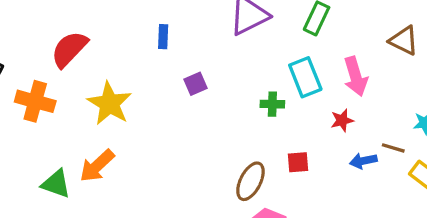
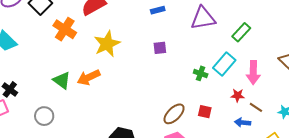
blue rectangle: (163, 37) -> (158, 10), moved, turned 56
cyan rectangle: (305, 77) -> (224, 64), turned 45
brown line: (393, 148) -> (256, 107), moved

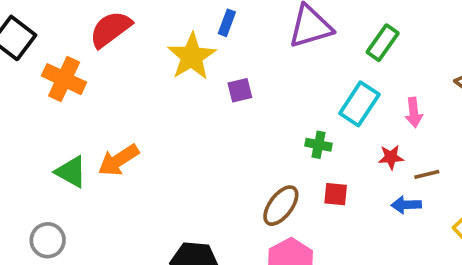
blue rectangle: (158, 10) -> (227, 23), turned -48
yellow star: (107, 44) -> (192, 56), moved
green cross: (201, 73) -> (319, 145), moved
pink arrow: (253, 73) -> (414, 112), size x0.7
brown line: (256, 107) -> (427, 174), turned -40

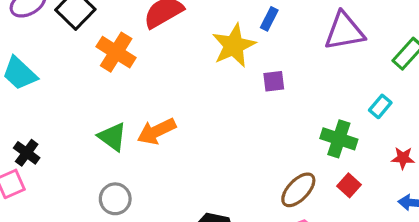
cyan rectangle: (359, 104) -> (380, 106), size x0.6
green cross: (319, 145) -> (339, 139), size x1.5
red square: (336, 194) -> (349, 185), turned 30
gray circle: (48, 240) -> (115, 199), moved

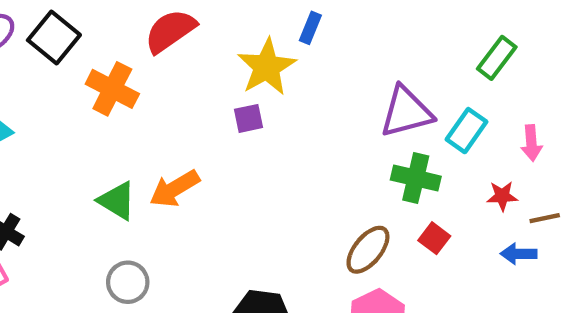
purple triangle: (344, 31) -> (406, 112), moved
purple square: (274, 81) -> (248, 118), moved
cyan rectangle: (380, 106) -> (466, 131), size x1.4

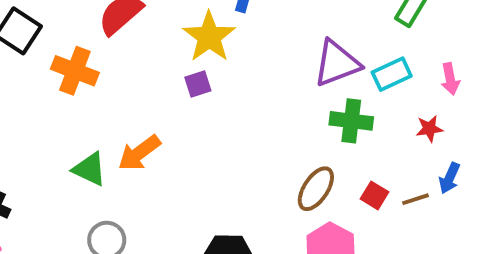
cyan rectangle: (466, 131) -> (392, 74), turned 36
brown line: (545, 218) -> (416, 199), moved
red square: (434, 238) -> (375, 195), moved
blue arrow: (519, 254) -> (449, 178), turned -60

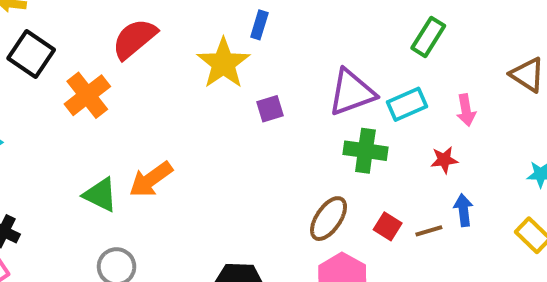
orange cross: (75, 71) -> (87, 95), turned 30
purple square: (198, 84) -> (270, 109), moved
blue arrow: (449, 178) -> (463, 210), turned 148

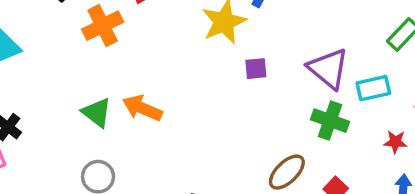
purple triangle: (352, 92) -> (328, 69), turned 48
orange arrow: (151, 179) -> (142, 108), turned 48

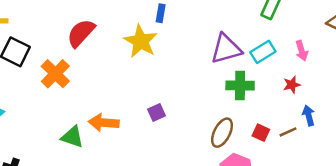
purple square: (256, 69) -> (156, 112), moved
purple triangle: (328, 69) -> (226, 49), turned -36

